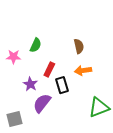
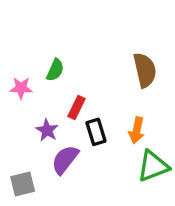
brown semicircle: (79, 46) -> (145, 70), moved, size x1.5
orange arrow: (83, 70) -> (137, 130), moved, turned -70

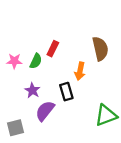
green semicircle: (55, 70) -> (36, 61), moved
red rectangle: (76, 107) -> (53, 49), moved
orange arrow: (137, 130) -> (80, 71), moved

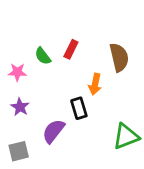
red rectangle: (53, 49) -> (71, 49), moved
green semicircle: (36, 61) -> (43, 56), moved, turned 119
purple star: (32, 90) -> (20, 107), moved

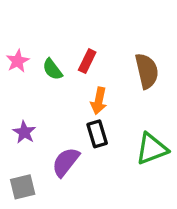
pink star: (17, 72) -> (18, 61), moved, turned -30
orange arrow: (95, 84) -> (99, 101), moved
green triangle: (126, 136) -> (152, 149), moved

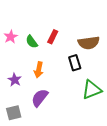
brown semicircle: (147, 71) -> (89, 43), turned 95
orange arrow: (99, 101) -> (39, 70), moved
black rectangle: (97, 134) -> (75, 63), moved

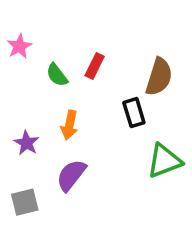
pink star: (11, 37) -> (19, 46), moved
brown semicircle: (89, 43) -> (159, 77), turned -65

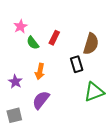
pink star: (19, 46) -> (20, 26), moved

